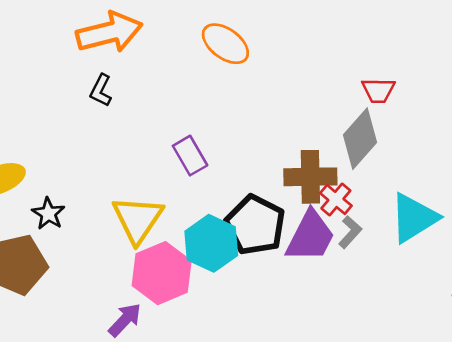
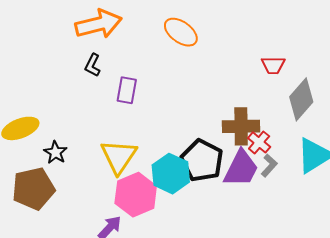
red trapezoid: (378, 90) -> (273, 65), moved
gray diamond: (360, 139) -> (301, 99), moved
purple rectangle: (190, 156) -> (127, 90), moved, turned 40

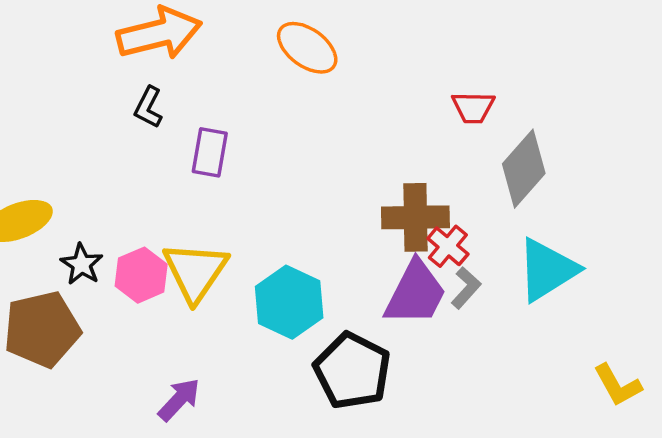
black pentagon: (202, 161) -> (352, 371), moved
pink hexagon: (136, 195) -> (141, 275), moved, size x0.7

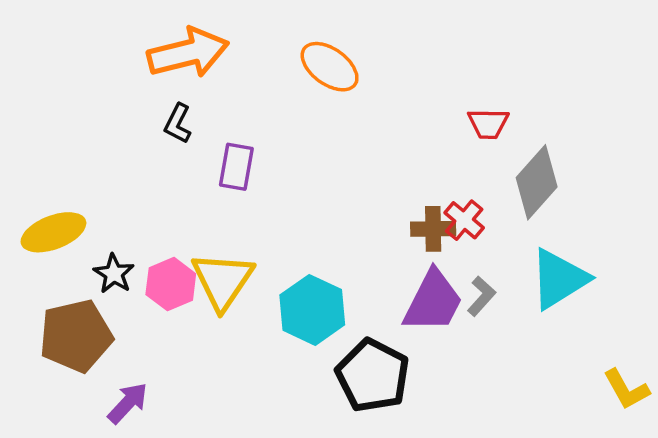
brown cross: (415, 217) -> (433, 229), size x0.7
red cross: (448, 246) -> (464, 220), moved
purple arrow: (179, 400) -> (128, 403), moved

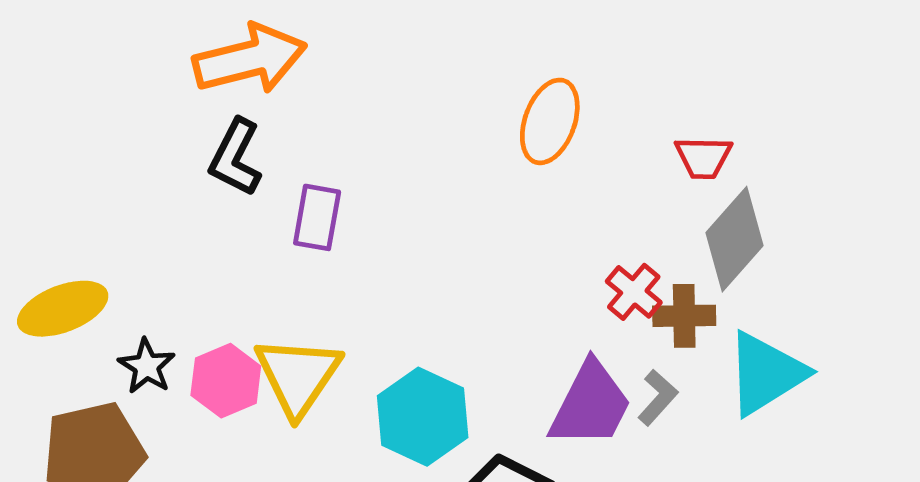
orange ellipse: (330, 67) -> (550, 121), moved, turned 74
black L-shape: (178, 124) -> (235, 157), size x1.4
red trapezoid: (488, 124) -> (703, 157), moved
brown cross: (433, 229) -> (684, 316), moved

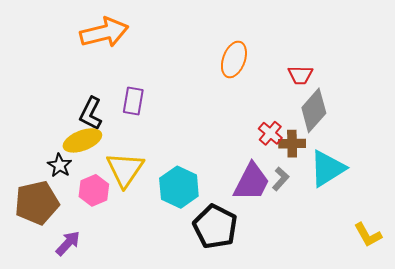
black L-shape: (235, 157) -> (91, 113), moved
yellow ellipse: (63, 309) -> (82, 140), moved
pink hexagon: (226, 381) -> (94, 190), moved

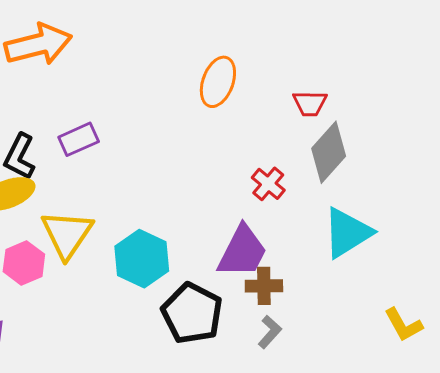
purple rectangle: (133, 101) -> (79, 139), turned 56
brown cross: (292, 144) -> (264, 286), moved
gray L-shape: (281, 179) -> (270, 332), moved

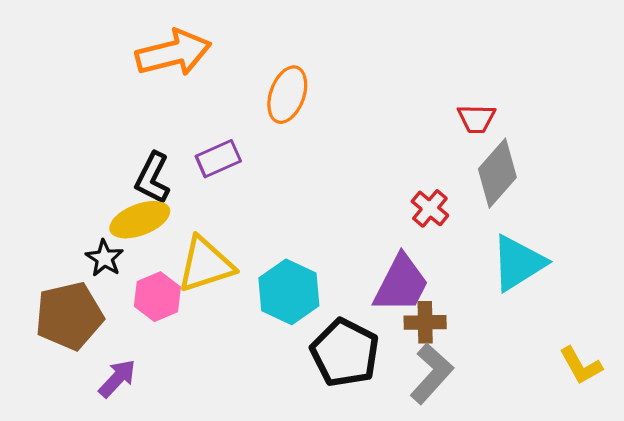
orange ellipse: (218, 82) -> (287, 95), moved
yellow triangle: (67, 234) -> (205, 265), turned 38
gray L-shape: (270, 332) -> (432, 374), size x1.6

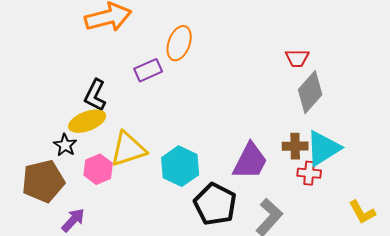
purple rectangle: (218, 159) -> (148, 70), moved
red cross: (430, 208) -> (309, 173), moved, turned -35
brown cross: (425, 322) -> (295, 146), moved

